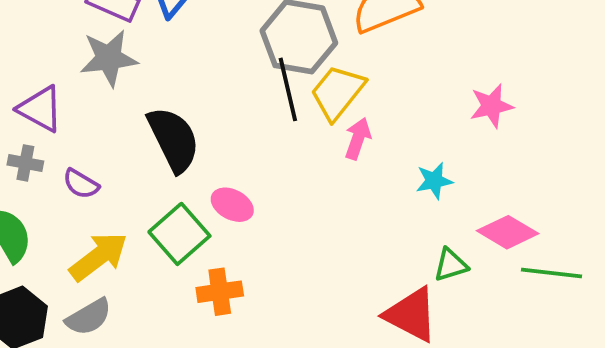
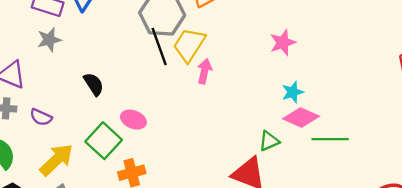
gray star: (109, 58) -> (49, 40), size x0.7
black semicircle: (174, 139) -> (94, 84), size x0.6
cyan star: (434, 181) -> (293, 92), moved

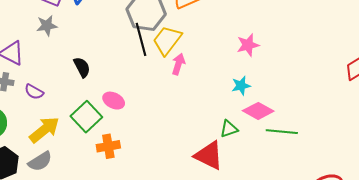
cyan star: (293, 92) -> (241, 86), moved

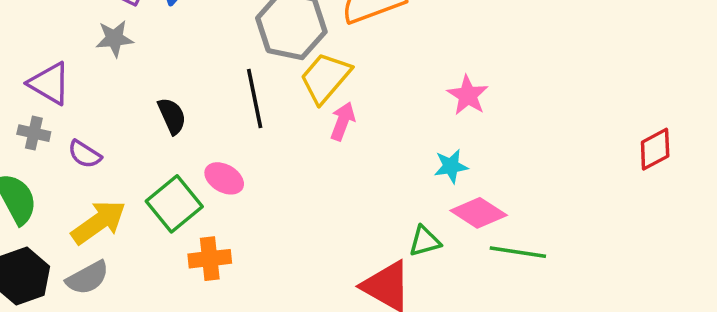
black line: (141, 39) -> (255, 99), moved
pink star: (248, 45) -> (468, 95), turned -30

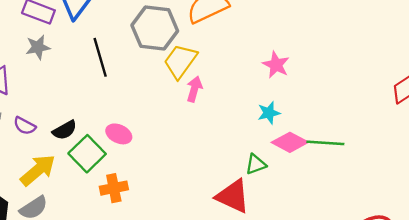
black line: (255, 99) -> (100, 57), moved
black semicircle: (172, 116) -> (65, 130), moved, turned 90
green line: (518, 252) -> (325, 143), moved

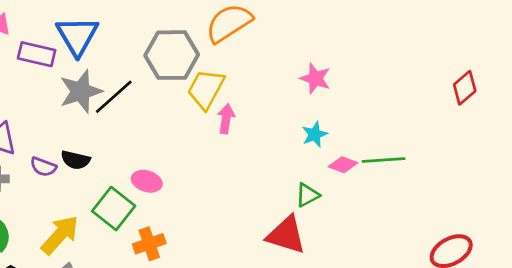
gray star: (38, 47) -> (81, 91), moved, size x1.5
black line: (100, 57) -> (114, 97), turned 72
purple semicircle: (25, 126) -> (43, 167), moved
black semicircle: (65, 130) -> (75, 160), moved, turned 50
pink diamond: (290, 142) -> (343, 165), size x0.7

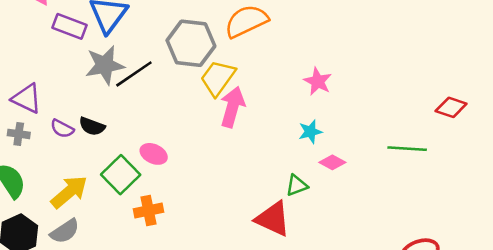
red diamond: (465, 88) -> (451, 107), turned 52
pink arrow: (226, 119) -> (232, 107), size x1.5
green line: (384, 160) -> (407, 149), moved

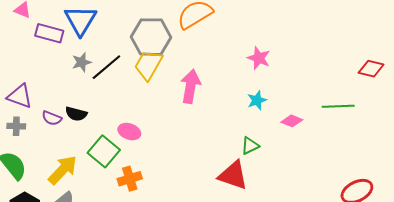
gray star: (105, 65) -> (82, 62), size x0.6
yellow trapezoid: (218, 78) -> (148, 65), moved
pink diamond: (332, 162) -> (292, 121), moved

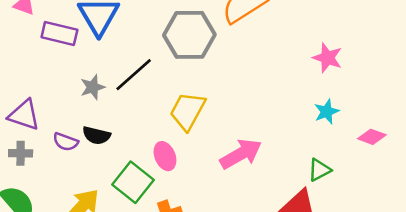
gray star: (82, 62) -> (93, 87), moved
yellow trapezoid: (148, 65) -> (188, 111), moved
pink arrow: (191, 86) -> (241, 154), moved, turned 52
pink ellipse: (129, 132) -> (165, 156), turned 50

